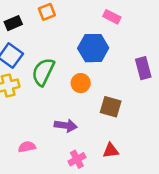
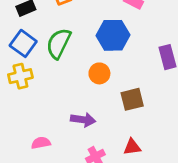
green semicircle: (43, 72) -> (59, 43), moved
brown square: (111, 107) -> (132, 99), turned -30

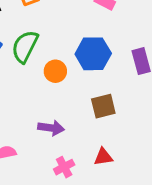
blue hexagon: (113, 35) -> (93, 54), moved
orange circle: (99, 73) -> (55, 71), moved

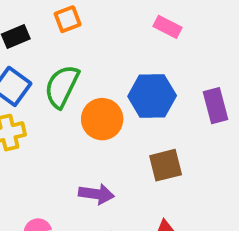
orange circle: (55, 71) -> (102, 119), size x1.4

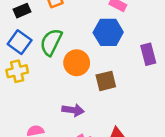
blue hexagon: (152, 96) -> (108, 32), moved
brown square: (166, 165) -> (106, 81), moved

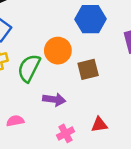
green semicircle: (51, 42) -> (29, 68), moved

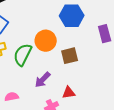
purple arrow: (54, 100) -> (43, 80), turned 126
red triangle: (99, 125) -> (69, 93), moved

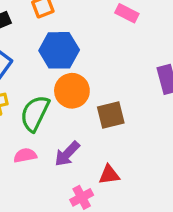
blue hexagon: (72, 16) -> (59, 50), moved
pink semicircle: (12, 97) -> (25, 155), moved

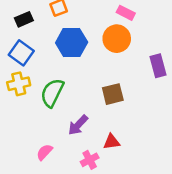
orange circle: (72, 91) -> (117, 39), moved
pink semicircle: (25, 155) -> (44, 152), moved, turned -36

